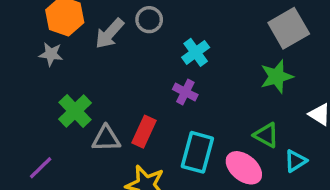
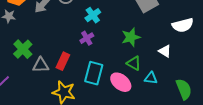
green star: (277, 77) -> (131, 37), moved
purple cross: (185, 92) -> (87, 38), turned 32
cyan triangle: (296, 161) -> (151, 78), turned 40

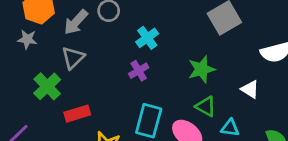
red rectangle: (63, 61) -> (77, 114), moved, turned 48
gray triangle: (41, 65) -> (73, 58), moved, turned -42

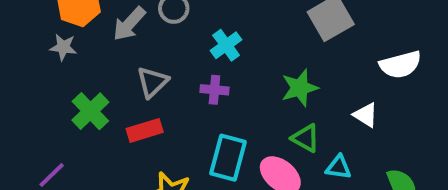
gray triangle: (73, 58) -> (152, 82), moved
purple cross: (139, 71) -> (214, 90), turned 36
red rectangle: (77, 114) -> (145, 130), moved

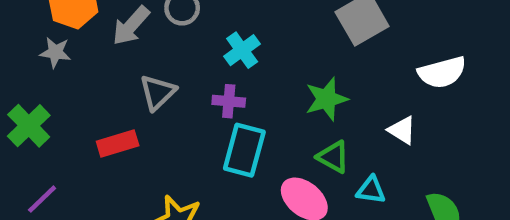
green cross: (90, 111) -> (29, 126), moved
red rectangle: (145, 130) -> (118, 143), moved
cyan rectangle: (228, 158) -> (244, 150), moved

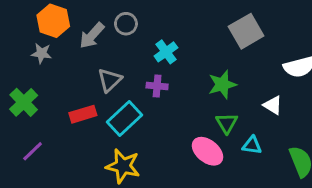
cyan rectangle: (244, 150) -> (124, 119), moved, turned 32
green triangle: (333, 157) -> (227, 123), turned 30

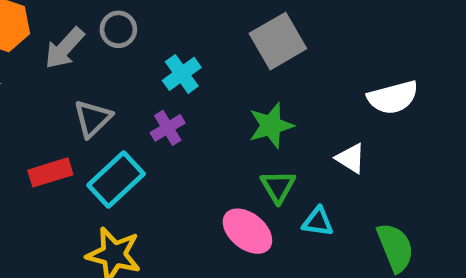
gray square: (246, 31) -> (278, 41), moved
purple cross: (157, 86) -> (168, 128), turned -36

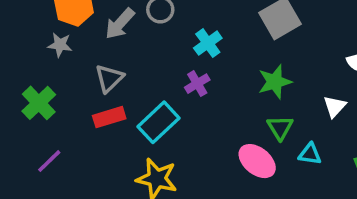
gray triangle: (93, 118) -> (109, 78), moved
white triangle: (351, 158) -> (335, 106), turned 40

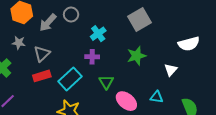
gray star: (60, 45) -> (19, 43), moved
purple cross: (197, 84) -> (92, 57), turned 32
green triangle: (280, 128) -> (106, 82), moved

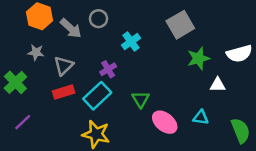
gray arrow: (48, 23) -> (71, 28), turned -90
green star: (136, 56) -> (198, 58), moved
purple cross: (92, 57) -> (108, 69), moved, turned -32
white triangle: (171, 70) -> (218, 85), turned 48

